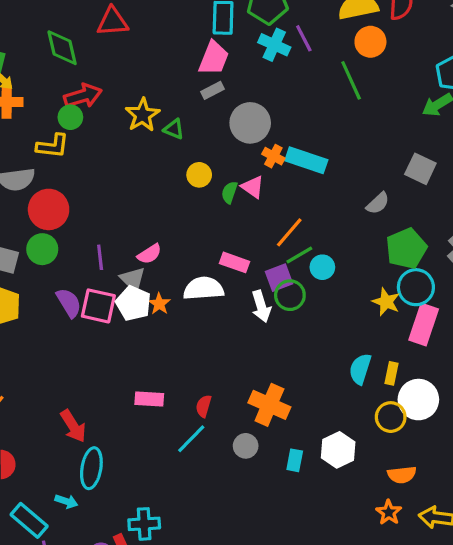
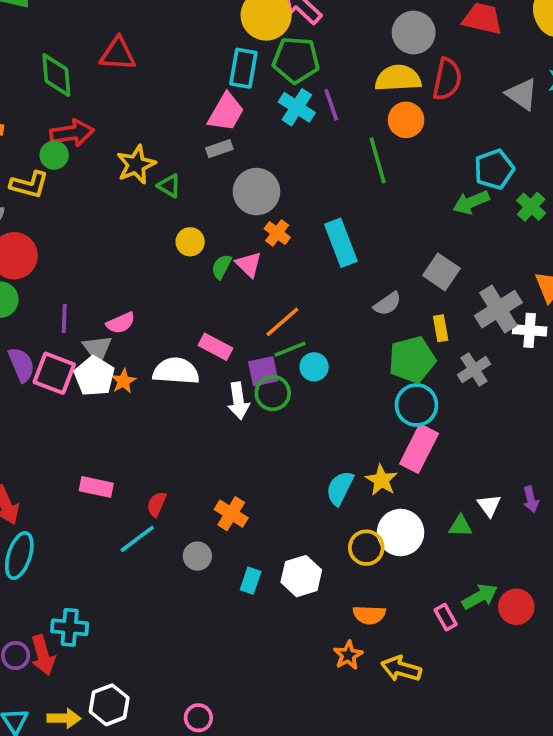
cyan rectangle: (306, 160) -> (341, 243), moved, turned 42
yellow star: (386, 302) -> (381, 480), moved
yellow rectangle: (392, 373) -> (441, 328), moved, turned -30
orange cross: (269, 405) -> (231, 514), size x0.7

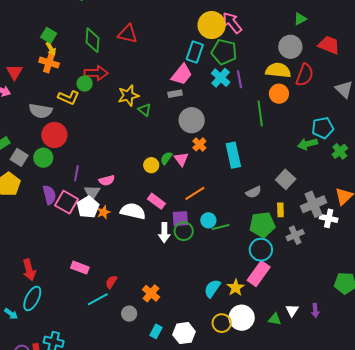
yellow circle: (190, 242) -> (151, 165), moved
green line: (290, 349) -> (221, 227), moved

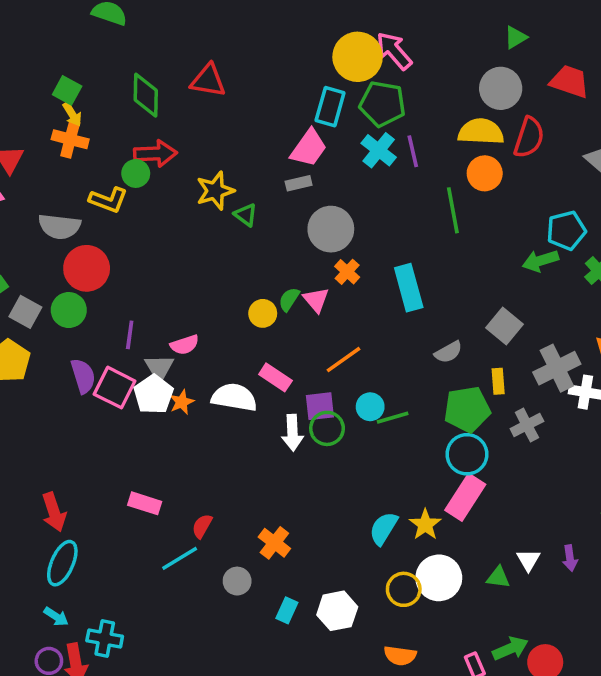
cyan arrow: (11, 314) -> (56, 617), moved

